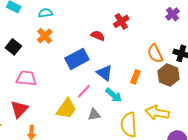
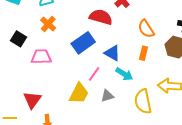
red semicircle: (98, 36) -> (101, 17), size x1.6
orange semicircle: (155, 54) -> (146, 29), moved
pink trapezoid: (26, 78) -> (41, 57), moved

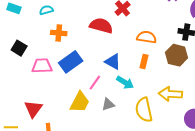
orange cross: (48, 24) -> (59, 33), moved, turned -35
orange semicircle: (146, 29) -> (147, 37), turned 132
blue rectangle: (83, 43) -> (71, 62), moved

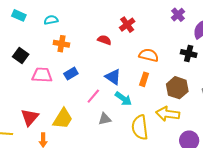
red semicircle: (101, 26) -> (104, 40), size x0.6
brown hexagon: (177, 55) -> (177, 88), moved
blue rectangle: (71, 62) -> (71, 74), size x0.6
yellow trapezoid: (80, 102) -> (63, 119), moved

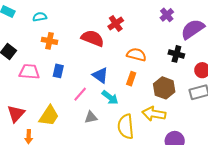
red semicircle: (104, 40) -> (93, 38), size x1.6
blue rectangle: (71, 74) -> (58, 71), turned -48

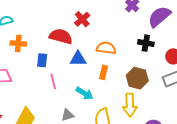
blue rectangle: (58, 71) -> (42, 60), moved
blue triangle: (100, 75) -> (78, 59), moved, turned -30
pink line: (80, 94) -> (53, 81), moved, turned -49
yellow arrow: (154, 114) -> (130, 105), turned -95

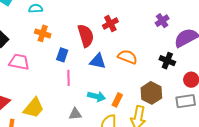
red semicircle: (61, 36) -> (86, 36), turned 45
orange rectangle: (104, 72) -> (117, 100), moved
cyan arrow: (84, 93) -> (97, 96), turned -30

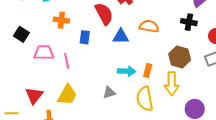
pink line: (69, 78) -> (67, 61), moved

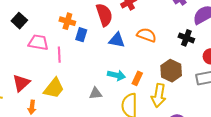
orange cross: (61, 20) -> (67, 21), moved

